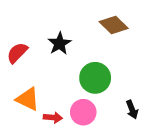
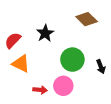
orange triangle: (28, 99) -> (21, 64), moved
black arrow: (132, 110) -> (101, 67), moved

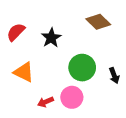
red semicircle: (13, 40) -> (16, 32), moved
red arrow: (40, 90) -> (46, 102), turned 152

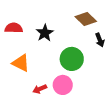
red semicircle: (16, 32) -> (14, 28), turned 48
black arrow: (114, 76) -> (100, 40), moved

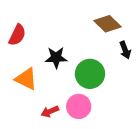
red semicircle: (14, 28) -> (17, 35), turned 114
black star: (45, 33) -> (56, 58), moved, turned 30

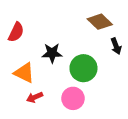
red arrow: (50, 111) -> (35, 97), moved

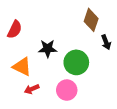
brown diamond: (100, 22) -> (91, 20), turned 65

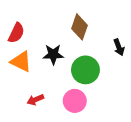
brown diamond: (91, 20) -> (79, 27), moved
orange triangle: (22, 67) -> (21, 62), moved

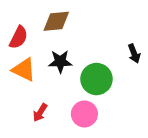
brown diamond: (79, 27) -> (56, 21), moved, turned 65
red arrow: (35, 100) -> (40, 113), turned -35

